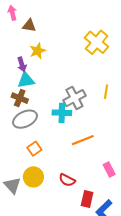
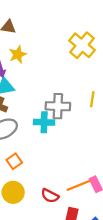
gray cross: (74, 98) -> (58, 106), turned 30
orange line: (83, 140) -> (79, 185), moved

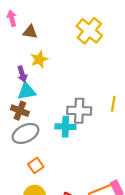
yellow cross: (82, 45) -> (89, 31), moved

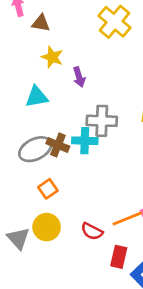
yellow star: (39, 59) -> (52, 57), turned -30
purple arrow: (22, 74) -> (79, 77), moved
brown cross: (20, 111) -> (58, 145), moved

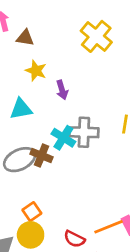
cyan cross: (85, 141) -> (63, 138), moved, turned 30
orange square: (48, 189) -> (32, 212), moved

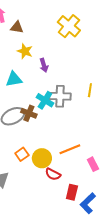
orange line: (109, 227) -> (70, 149), moved
yellow circle: (31, 235) -> (42, 158), moved

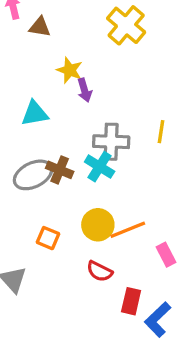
yellow star: (25, 51) -> (70, 70), moved
cyan cross: (45, 100) -> (100, 167), moved
orange square: (22, 154) -> (48, 238), turned -32
yellow circle: (42, 158) -> (98, 225), moved

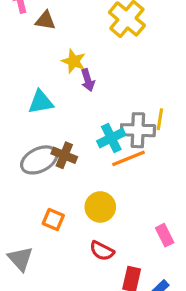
gray cross: (111, 142) -> (138, 130), moved
cyan cross: (100, 167) -> (111, 138), moved, turned 32
orange line: (128, 230) -> (128, 158), moved

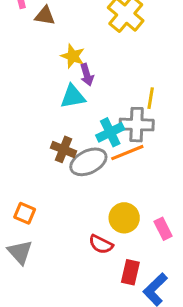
cyan triangle: (41, 102) -> (73, 97), moved
yellow line: (160, 119) -> (151, 98), moved
gray ellipse: (39, 160) -> (88, 162), moved
yellow circle: (100, 207) -> (124, 218), moved
orange square: (53, 219) -> (25, 213), moved

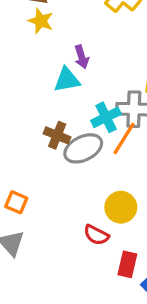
yellow star: (73, 56) -> (41, 21), moved
orange line: (127, 153) -> (124, 139), turned -36

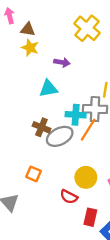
purple arrow: (82, 57) -> (62, 62), moved, turned -63
cyan cross: (106, 117) -> (76, 115), turned 30
orange square: (16, 202) -> (34, 174), moved

